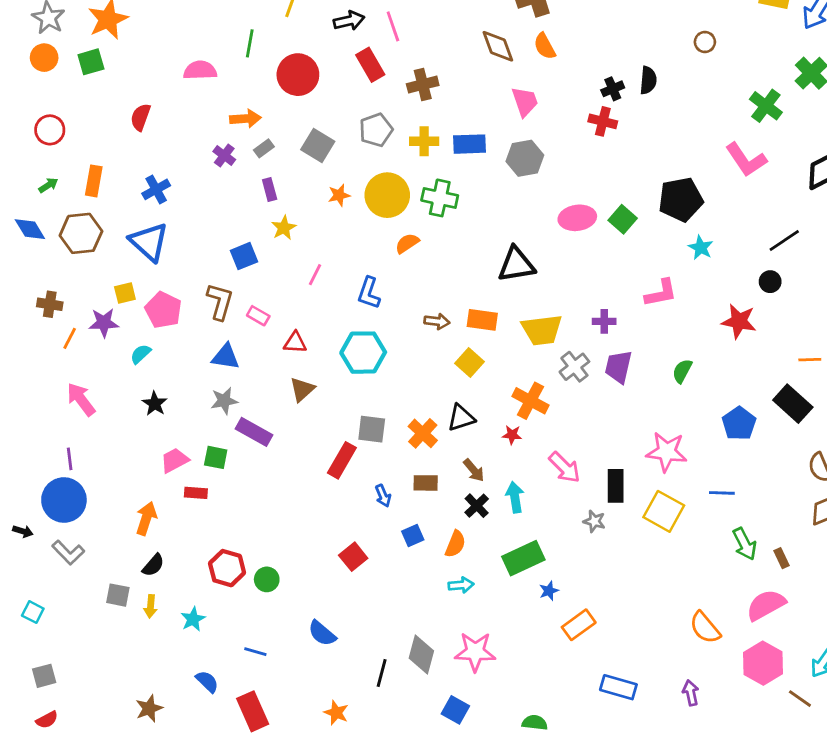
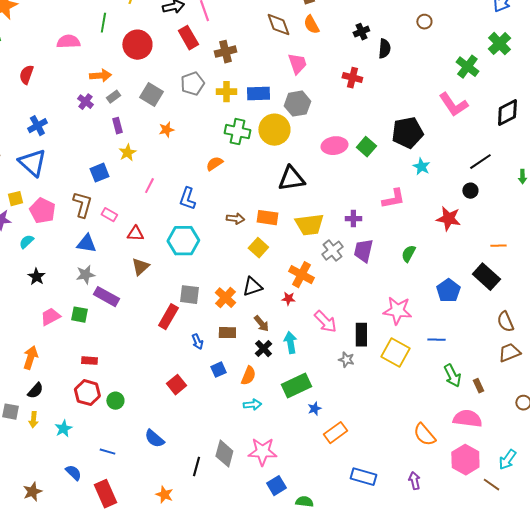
black cross: (613, 89) -> (361, 32), moved
yellow circle: (387, 195) -> (274, 130), moved
red rectangle: (196, 493) -> (89, 361), moved
pink semicircle: (766, 605) -> (467, 419), turned 36
blue square: (455, 710) -> (276, 486), moved, turned 30

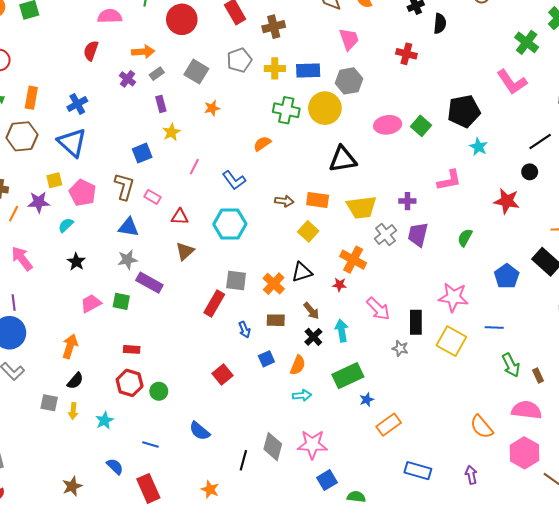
red semicircle: (26, 75) -> (91, 51), moved
blue L-shape: (187, 199) -> (234, 180), turned -55

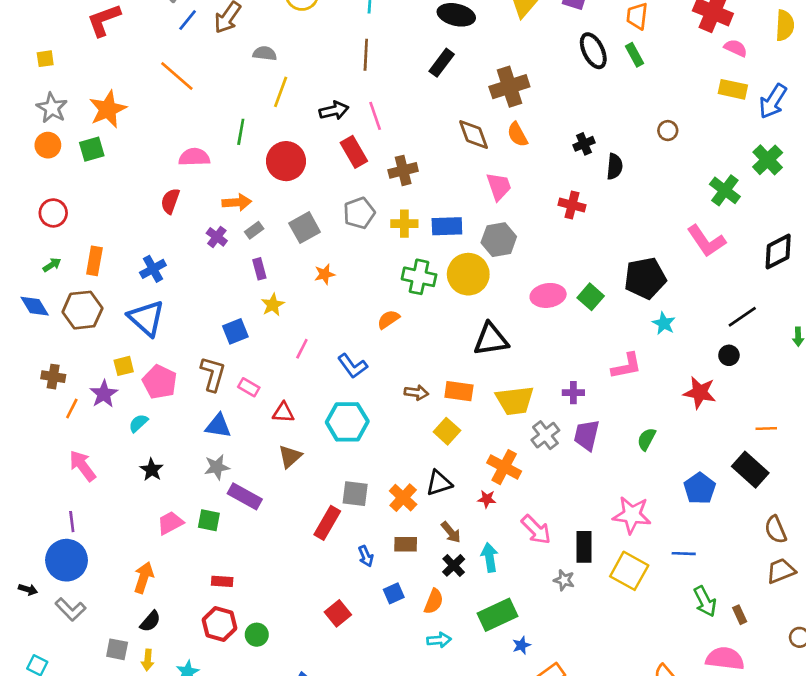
gray square: (196, 72) -> (305, 228), turned 30
purple star: (39, 202) -> (104, 394), turned -30

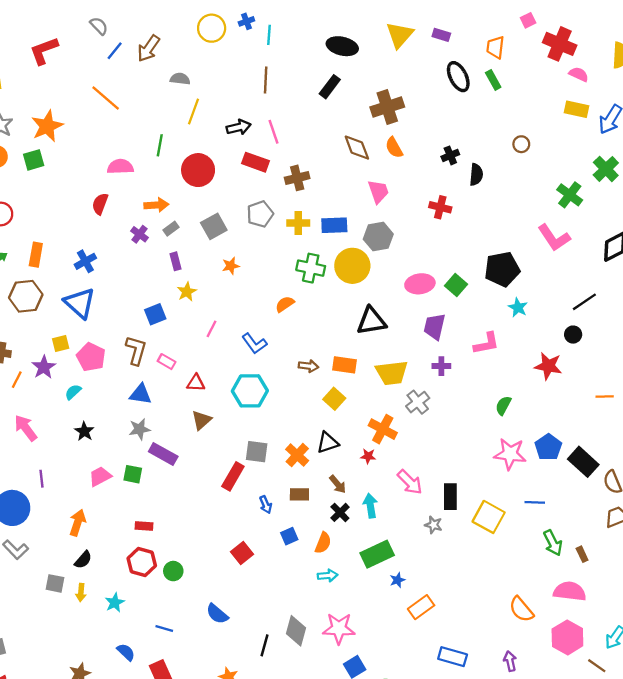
red rectangle: (354, 152) -> (255, 162), turned -40
purple trapezoid: (587, 435) -> (435, 327), moved
black rectangle: (750, 470) -> (583, 462), moved
pink star: (632, 515) -> (510, 454), moved
purple line: (72, 522) -> (41, 479), moved

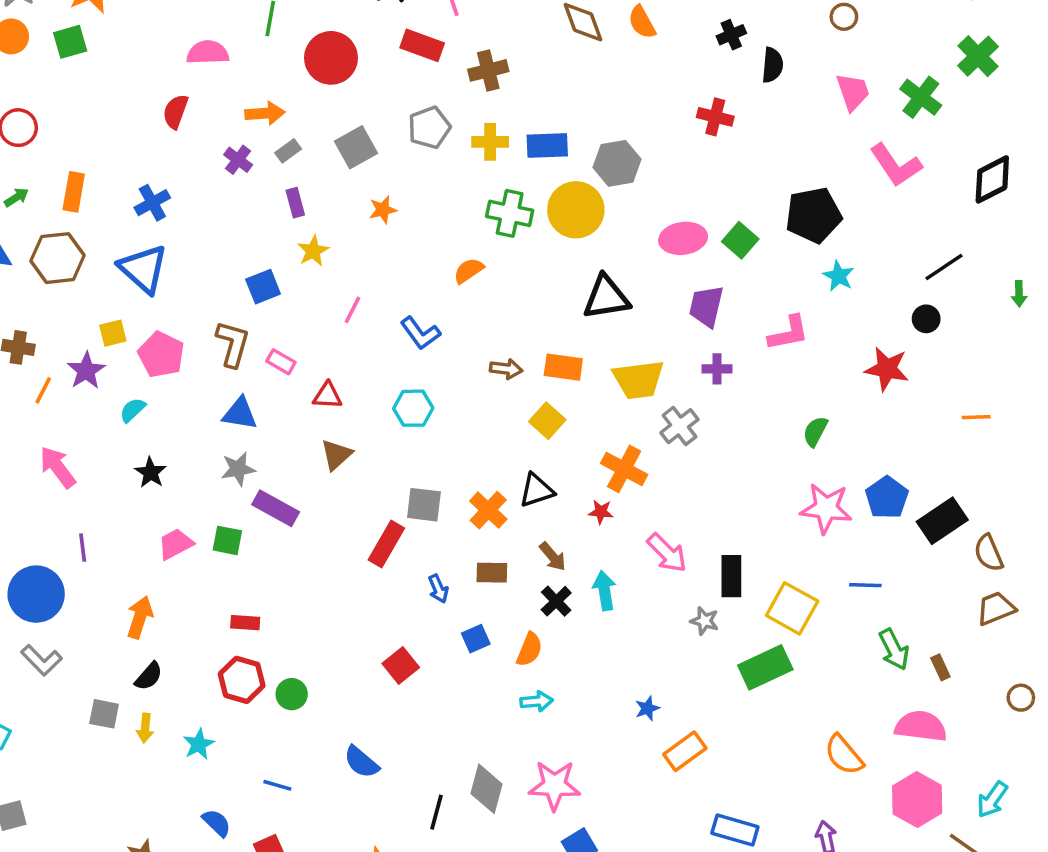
pink trapezoid: (378, 191) -> (853, 92), moved
cyan hexagon: (250, 391) -> (413, 408), size x0.7
black rectangle: (583, 462) -> (942, 521), turned -76
green rectangle: (377, 554) -> (765, 667), moved

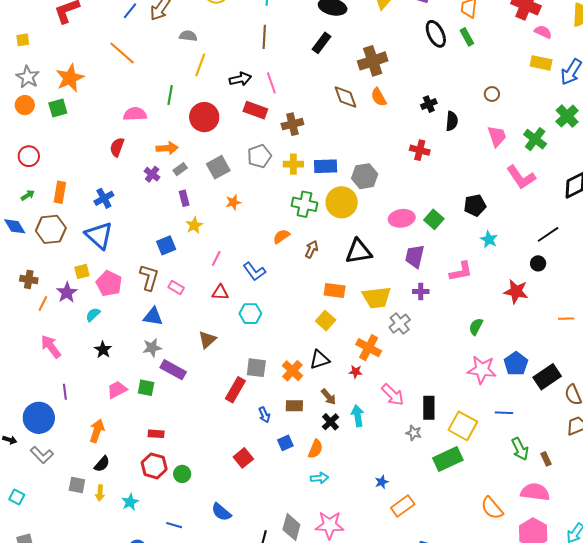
black pentagon: (814, 215) -> (475, 205), size x0.7
brown arrow: (506, 369) -> (311, 249), moved, turned -72
red triangle: (327, 396) -> (220, 293), moved

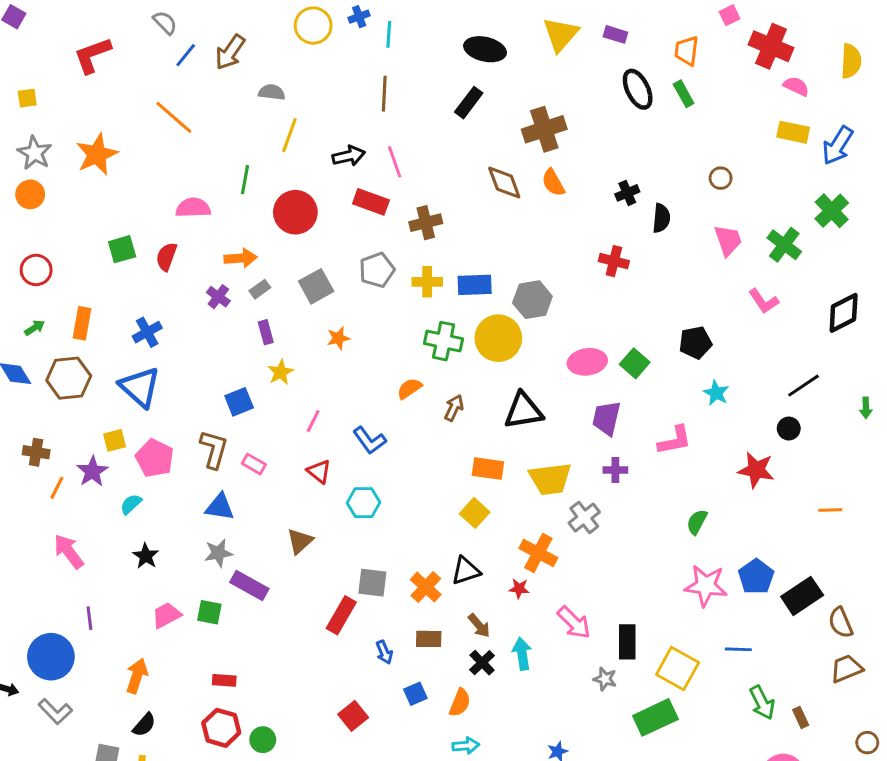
green square: (58, 108) -> (122, 249), moved
pink L-shape: (521, 177) -> (764, 301), size x0.7
red triangle: (220, 293) -> (319, 471), turned 36

